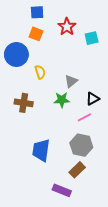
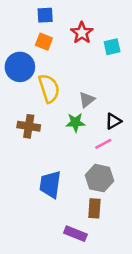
yellow semicircle: (40, 72) -> (49, 88), size x1.6
brown rectangle: (77, 170) -> (94, 208), turned -42

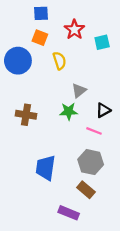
yellow semicircle: (49, 88) -> (59, 61), moved, size x0.7
pink line: (103, 144) -> (94, 131), turned 49
brown rectangle: (94, 208) -> (86, 190), turned -54

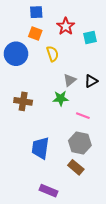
black triangle: (103, 110) -> (91, 81), moved
purple rectangle: (69, 213) -> (48, 191), moved

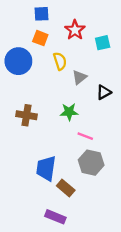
gray triangle: (70, 80) -> (80, 77), moved
pink line: (83, 116) -> (85, 136), moved
brown rectangle: (76, 167) -> (66, 188), moved

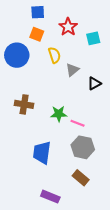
green star: (69, 112) -> (59, 114), moved
brown rectangle: (66, 188) -> (81, 178), moved

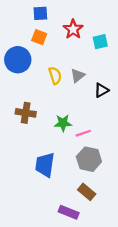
yellow semicircle: (54, 55) -> (55, 76), moved
pink line: (78, 123) -> (83, 133), turned -40
purple rectangle: (50, 197) -> (69, 212), moved

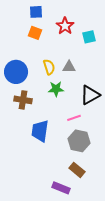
blue circle: (18, 60) -> (16, 72), moved
gray triangle: (78, 76) -> (69, 67), turned 40
black triangle: (101, 90) -> (90, 95), moved, size x1.5
green star: (63, 123) -> (56, 89), moved
blue trapezoid: (45, 165) -> (40, 131), moved

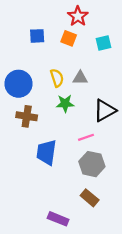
blue square: (36, 12) -> (37, 36), moved
red star: (65, 26) -> (78, 16), moved
orange square: (35, 33) -> (69, 38), moved
purple rectangle: (61, 188) -> (58, 219), moved

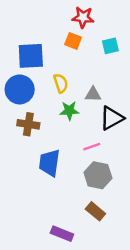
red star: (78, 16) -> (83, 17), turned -30
blue square: (37, 36) -> (31, 56), moved, size x1.6
gray triangle: (80, 78) -> (93, 94), moved

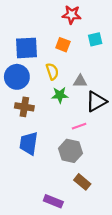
orange square: (73, 41) -> (63, 45), moved
blue trapezoid: (49, 163) -> (29, 143), moved
gray hexagon: (98, 175) -> (70, 151), moved

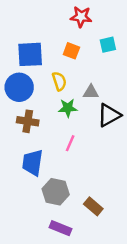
pink line: (79, 126) -> (70, 143), moved, turned -48
gray hexagon: (70, 151) -> (56, 192), moved

